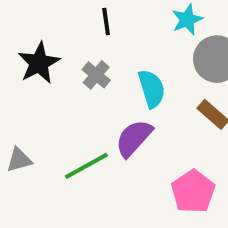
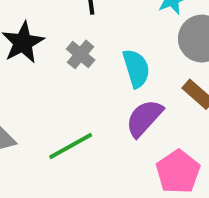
purple semicircle: (134, 138) -> (144, 118), moved

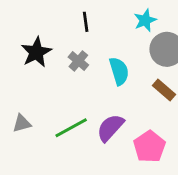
purple semicircle: (144, 118) -> (110, 128), moved

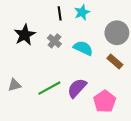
cyan star: (145, 20) -> (82, 12), moved
cyan semicircle: (119, 71) -> (83, 48), turned -48

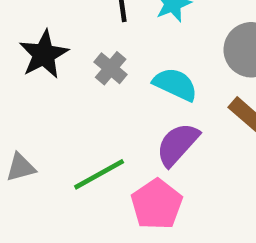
purple semicircle: (77, 88) -> (177, 144), moved
pink pentagon: (105, 101) -> (157, 204), moved

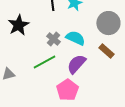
gray cross: (111, 68) -> (53, 39), moved
green line: (99, 174) -> (44, 62), moved

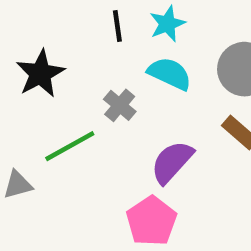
cyan semicircle: (75, 38) -> (170, 74), moved
green line: (44, 62) -> (70, 146), moved

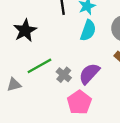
cyan semicircle: (170, 74) -> (88, 30), turned 85
gray cross: (120, 105) -> (64, 75), moved

